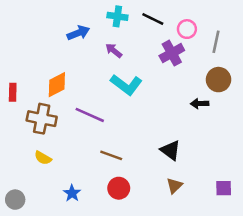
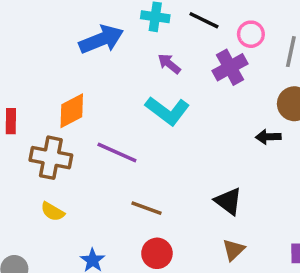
blue arrow: (78, 33) -> (101, 39), size x1.4
purple arrow: (114, 51) -> (169, 64), moved

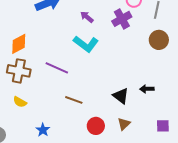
orange diamond: (72, 111) -> (19, 44), moved
black arrow: (268, 137) -> (147, 89), moved
red circle: (157, 253) -> (96, 126), moved

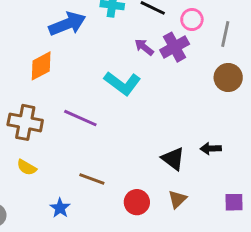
purple arrow: (87, 17) -> (144, 47), moved
orange diamond: (19, 44) -> (41, 66), moved
brown line: (74, 100) -> (92, 179), moved

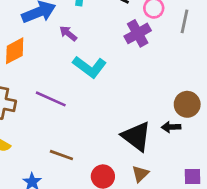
purple arrow: (144, 47) -> (68, 33), moved
brown circle: (228, 77) -> (187, 104), moved
black triangle: (173, 159) -> (136, 136), size x1.4

